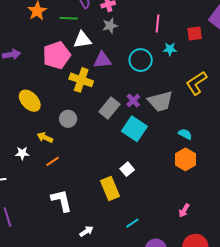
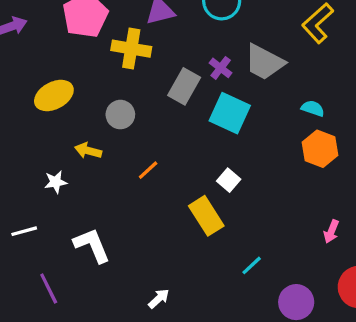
yellow ellipse: (30, 101) -> (54, 96), turned -65
gray trapezoid: (160, 101) -> (264, 62), turned 52
orange line: (52, 161) -> (148, 170), moved
white L-shape: (61, 201) -> (92, 245), moved
white arrow: (86, 231) -> (159, 299), moved

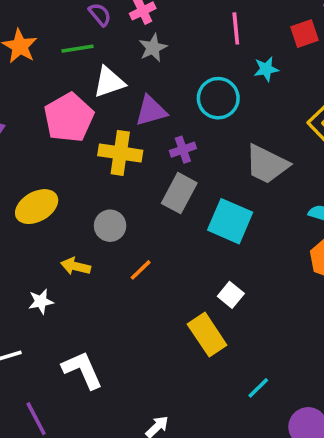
purple cross: (221, 68) -> (183, 150), moved, turned 35
orange line: (148, 170) -> (141, 270), moved

